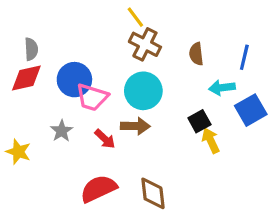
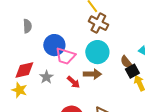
brown semicircle: (196, 54) -> (126, 62), moved, turned -32
red diamond: (26, 78) -> (24, 70), moved

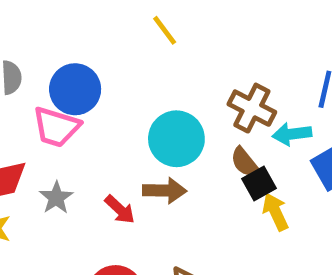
brown cross: (98, 23) -> (252, 108), moved
blue circle: (54, 45) -> (75, 89), moved
pink trapezoid: (65, 56) -> (56, 127), moved

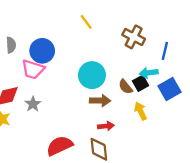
brown cross: (252, 108) -> (134, 37), moved
black square: (259, 184) -> (141, 83), moved
brown arrow: (165, 191) -> (100, 101), moved
red arrow: (120, 209) -> (106, 126), moved, turned -49

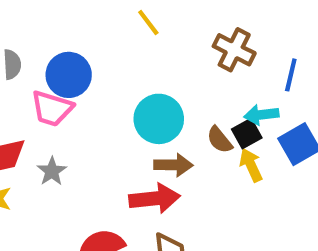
yellow arrow: (141, 111) -> (251, 165), moved
red arrow: (106, 126) -> (155, 199), moved, size x1.6

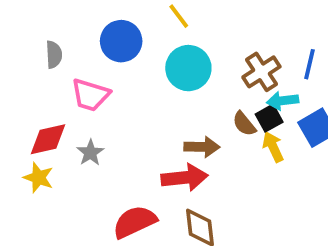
brown cross: (234, 50) -> (261, 72), moved, turned 30
blue circle: (69, 75) -> (121, 41), moved
cyan circle: (159, 119) -> (188, 68), moved

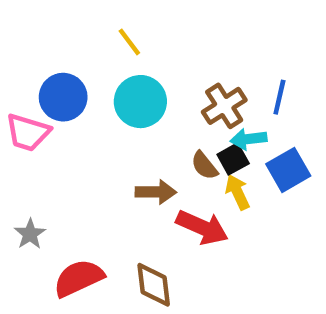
blue circle: (121, 41) -> (63, 97), moved
gray star: (90, 153) -> (30, 234), moved
red arrow: (185, 178) -> (202, 227), moved, turned 30

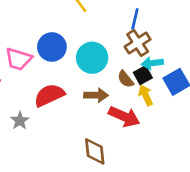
blue circle: (63, 97) -> (52, 47), moved
blue line: (279, 97) -> (135, 19), moved
cyan circle: (140, 102) -> (92, 58), moved
red semicircle: (79, 278) -> (49, 95), moved

